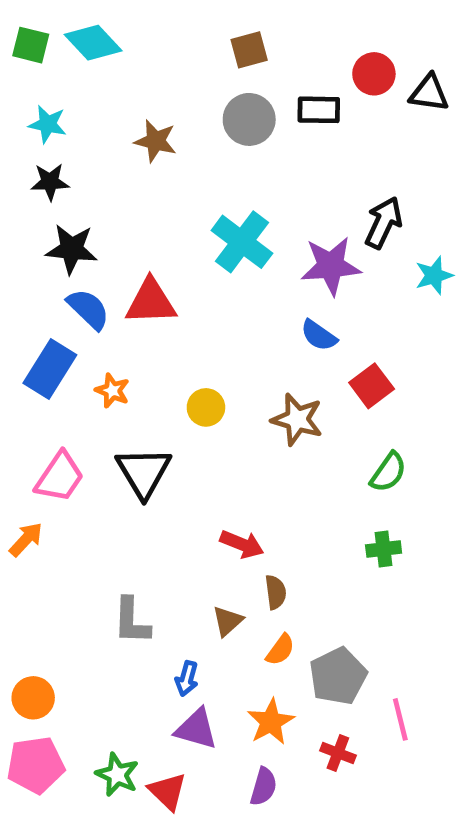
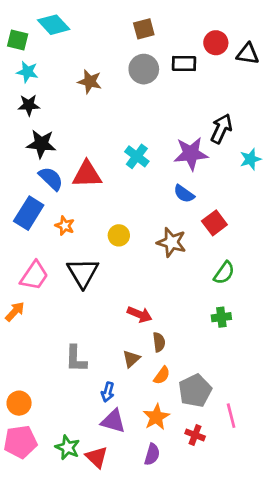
green square: (31, 45) -> (18, 40), moved
cyan cross: (242, 242) -> (137, 156), moved, size x0.7

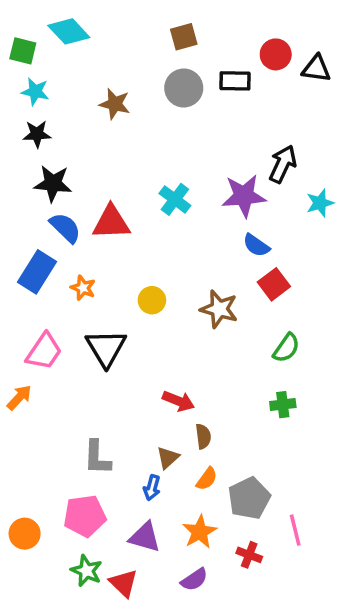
blue semicircle: (184, 194) -> (256, 245), moved
blue arrow: (108, 392) -> (152, 488), moved
orange circle: (19, 403) -> (25, 534), moved
pink pentagon: (20, 442) -> (85, 516), moved
purple semicircle: (152, 454) -> (194, 580), turned 40

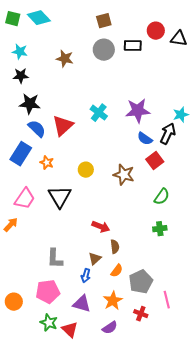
green square: (23, 51) -> (13, 19), moved
black arrow: (283, 164) -> (168, 134), moved
red triangle: (111, 222) -> (63, 126), turned -40

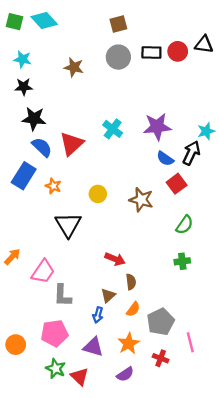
red circle: (156, 31) -> (178, 51), moved
pink trapezoid: (25, 199) -> (43, 272), moved

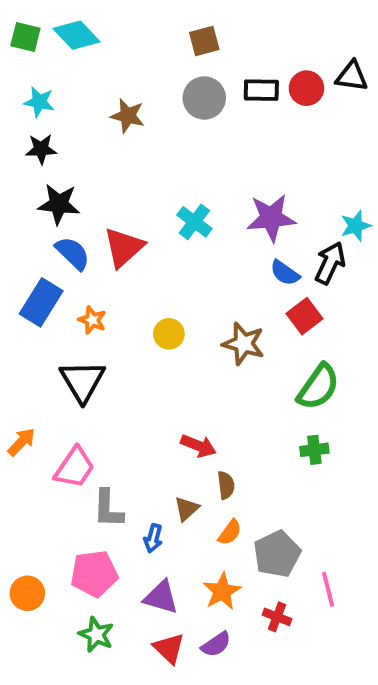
black triangle: (68, 225) -> (82, 381), moved
green semicircle: (185, 225) -> (318, 387), size x1.4
blue arrow: (98, 315) -> (153, 538), moved
red triangle: (80, 377) -> (169, 648), moved

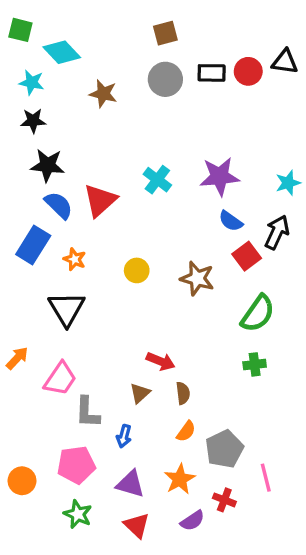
cyan diamond: (77, 35) -> (62, 52), moved
black arrow: (330, 263) -> (277, 232), moved
brown triangle: (187, 509) -> (140, 393), moved
purple semicircle: (216, 644) -> (192, 521), moved

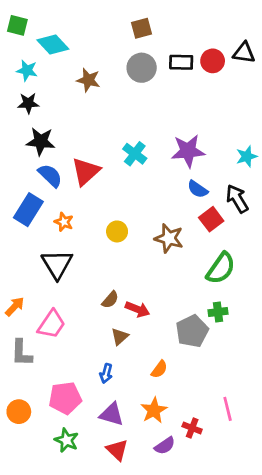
black arrow: (277, 232) -> (237, 199), turned -56
brown semicircle: (183, 393) -> (110, 300), moved, turned 48
gray L-shape: (87, 412) -> (22, 353), moved
gray pentagon: (224, 449) -> (192, 331), moved

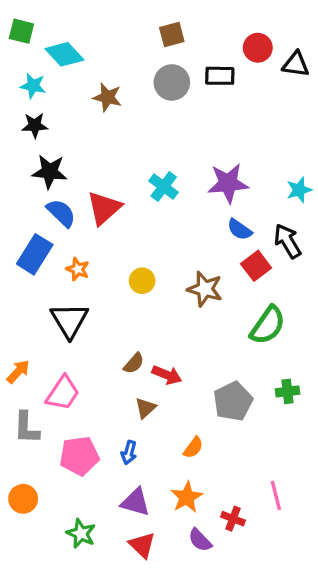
red circle: (213, 61) -> (258, 48), moved
green cross: (218, 312) -> (287, 391), moved
pink pentagon: (65, 398) -> (79, 456), moved
purple semicircle: (165, 446) -> (200, 540), turned 80

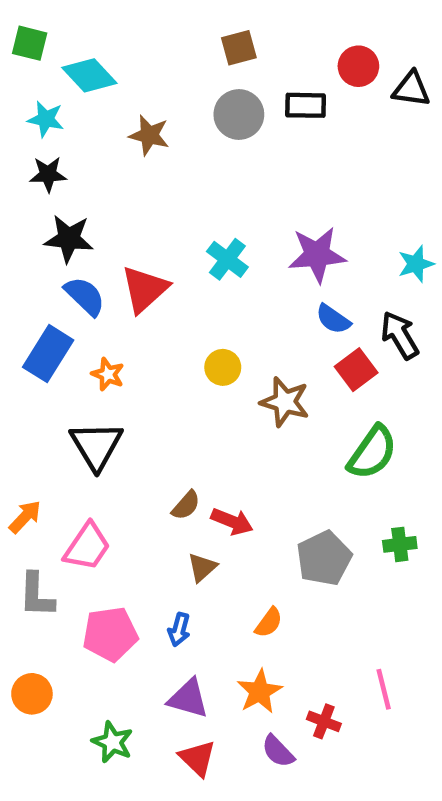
yellow circle: (142, 281) -> (223, 367), moved

